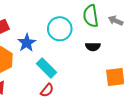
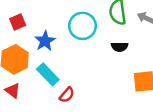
cyan rectangle: (47, 68) -> (48, 74), moved

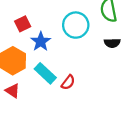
red square: (18, 22) -> (23, 24), moved
red semicircle: (67, 95) -> (68, 82), moved

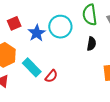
blue star: (41, 42) -> (37, 33), moved
black semicircle: (112, 43) -> (91, 44), turned -80

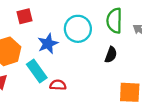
blue star: (37, 33) -> (48, 44), moved
red semicircle: (51, 76) -> (58, 85), turned -136

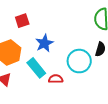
cyan circle: (78, 29) -> (79, 61), moved

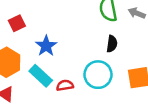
cyan circle: (79, 61) -> (98, 75), moved

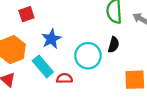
cyan circle: (98, 75) -> (88, 56), moved

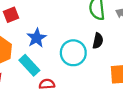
red semicircle: (64, 78) -> (47, 84), moved

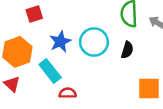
cyan circle: (73, 53) -> (94, 42), moved

